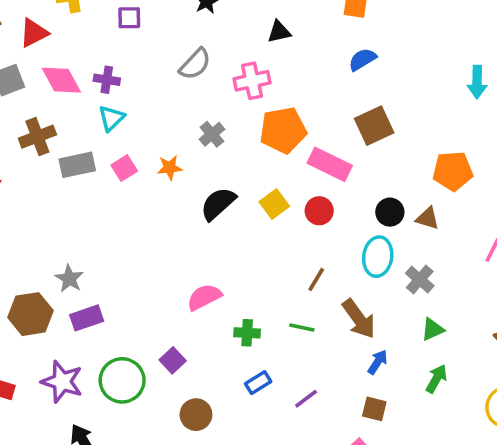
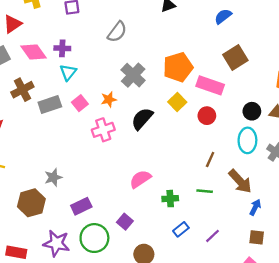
pink cross: (252, 81) -> (103, 130), moved
gray cross: (212, 134) -> (133, 75), size x1.5
yellow square: (274, 204) -> (177, 102), moved
gray star: (69, 279) -> (53, 177), turned 30
purple rectangle: (87, 318) -> (81, 206), moved

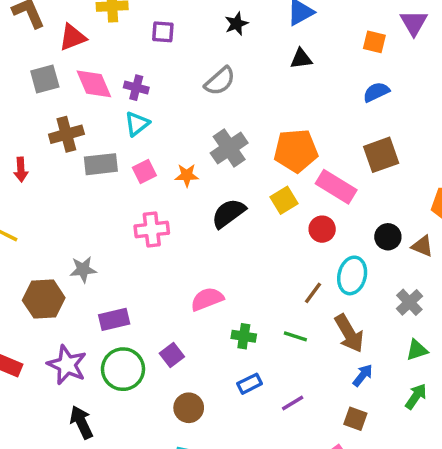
pink cross: (103, 130) -> (152, 230), moved
cyan ellipse: (247, 140) -> (352, 275), moved

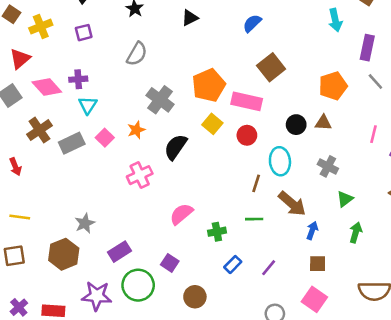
pink cross: (152, 230) -> (140, 175), moved

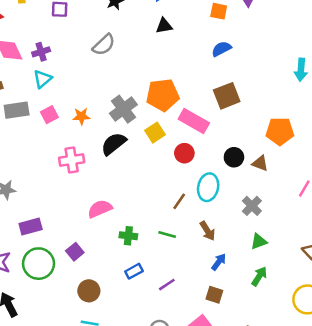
purple cross: (78, 79) -> (41, 52), turned -30
gray cross: (160, 100) -> (123, 109), moved
brown arrow: (292, 204) -> (207, 231), size x0.7

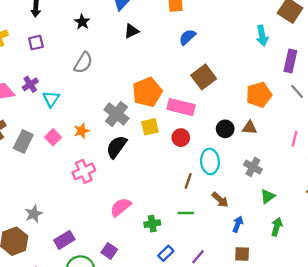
cyan triangle: (43, 79) -> (51, 99), moved
gray rectangle: (17, 110) -> (23, 142), turned -40
yellow square: (155, 133) -> (150, 127), turned 36

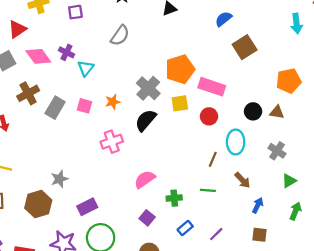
brown square: (204, 77) -> (245, 47), moved
purple cross: (30, 84) -> (66, 52), turned -35
pink square: (53, 137) -> (85, 106), turned -35
purple square: (109, 251) -> (147, 218), moved

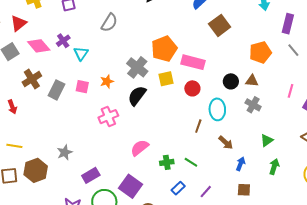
purple cross: (66, 52) -> (63, 41), turned 32
gray cross: (277, 151) -> (253, 105), moved
green line: (208, 190) -> (191, 162), moved, turned 32
brown hexagon: (38, 204) -> (36, 170), moved
purple square: (147, 218) -> (131, 186), moved, size x1.6

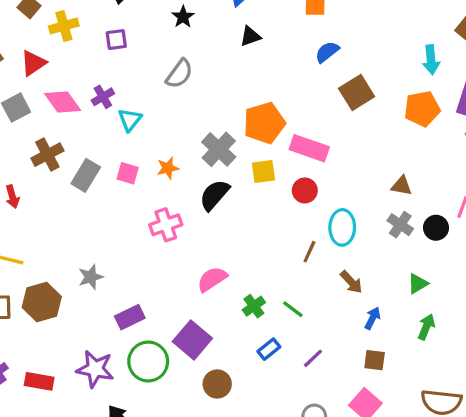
orange pentagon: (260, 52) -> (422, 109), moved
black circle: (231, 81) -> (436, 228), moved
green cross: (167, 162) -> (254, 306), turned -32

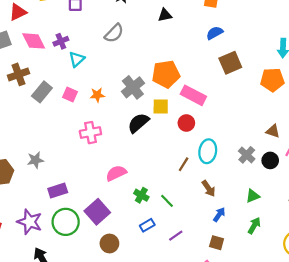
brown triangle: (402, 186) -> (273, 131), moved
black semicircle: (214, 195) -> (138, 123), moved
green cross: (254, 306) -> (141, 195), turned -32

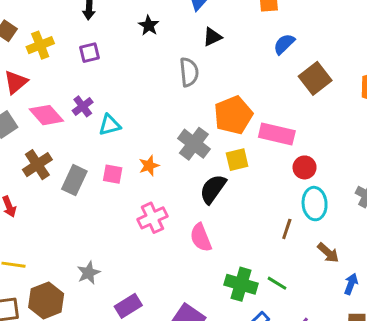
gray semicircle: (114, 33) -> (189, 72), moved, turned -36
cyan triangle: (77, 59) -> (110, 125), turned 42
red circle: (186, 123) -> (305, 167), moved
pink semicircle: (116, 173) -> (201, 238), moved, turned -72
green cross: (141, 195) -> (241, 284), size x1.5

